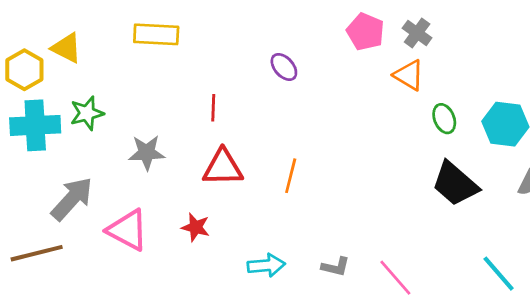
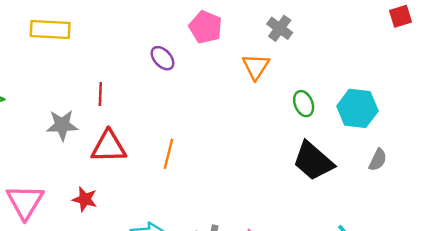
pink pentagon: (365, 32) -> (206, 27), moved
orange triangle: (409, 75) -> (256, 67), moved, turned 32
gray star: (147, 153) -> (62, 125), moved
pink triangle: (128, 230) -> (25, 202), turned 33

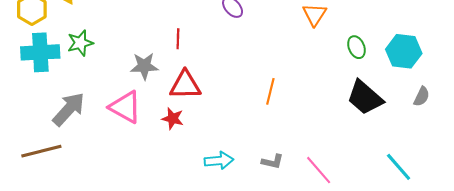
orange line: (169, 154) -> (270, 91), moved
red star: (85, 199) -> (173, 119), moved
pink triangle: (25, 202) -> (125, 107), moved, turned -32

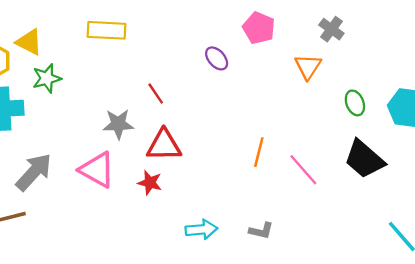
red line: (178, 39) -> (156, 94), turned -36
green star: (80, 43) -> (47, 78), moved
pink line: (319, 170) -> (303, 170), moved

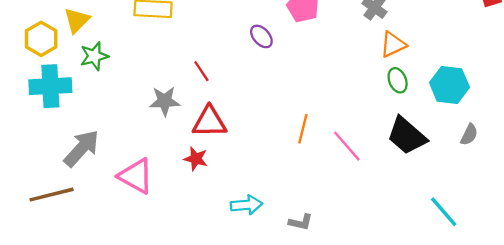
yellow triangle: (29, 42) -> (77, 20), turned 48
orange triangle: (308, 67) -> (393, 45), moved, turned 32
pink triangle: (97, 170) -> (136, 176), moved
gray L-shape: (261, 231) -> (301, 222), moved

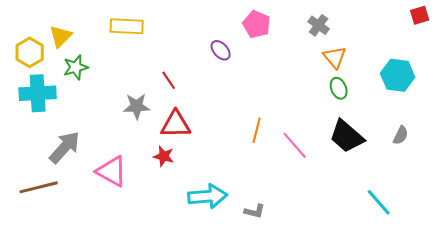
orange triangle: (393, 45) -> (335, 57), turned -45
cyan hexagon: (449, 85) -> (398, 75), moved
cyan arrow: (246, 205) -> (208, 196), size x1.4

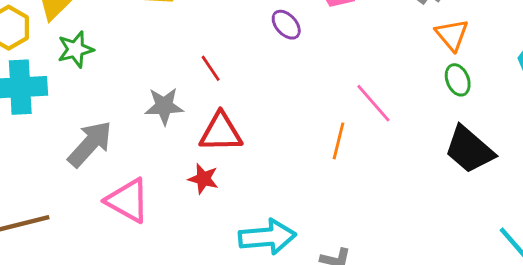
pink line: (295, 145) -> (373, 103), moved
gray arrow: (65, 147) -> (90, 144), moved

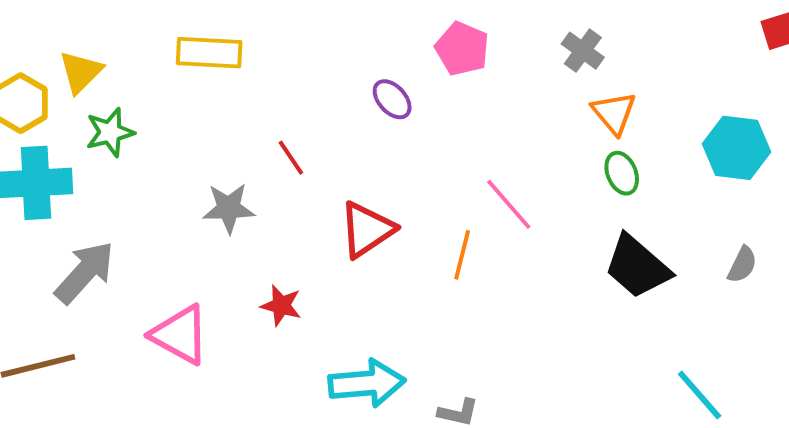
red triangle: (221, 132) -> (367, 230), moved, turned -33
gray arrow: (90, 144) -> (85, 272), moved

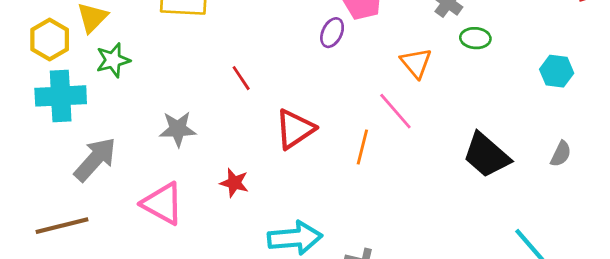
purple ellipse: (392, 99) -> (332, 33), moved, turned 68
orange triangle: (614, 113) -> (416, 63), moved
cyan hexagon: (736, 148) -> (557, 71), size x0.7
green ellipse: (622, 173) -> (475, 38), moved, turned -64
gray star: (229, 208) -> (178, 129), moved

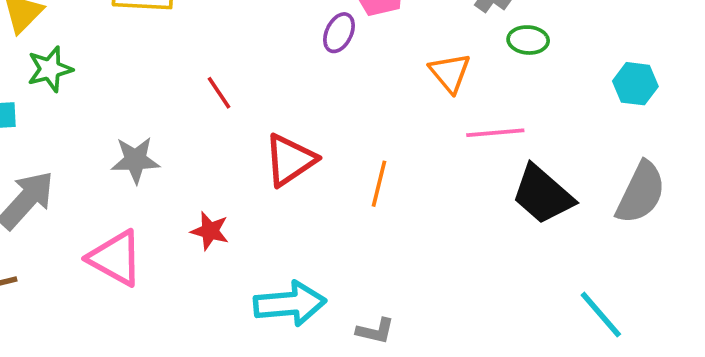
pink line: (395, 111) -> (495, 133), moved, turned -54
gray semicircle: (561, 154) -> (641, 193), size x1.8

